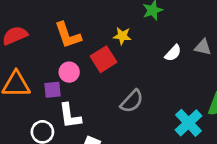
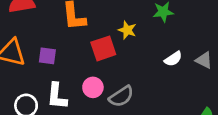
pink circle: (69, 72) -> (93, 87), moved
purple square: (52, 90) -> (47, 56), moved

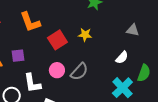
yellow star: (127, 30) -> (85, 35), moved
white semicircle: (173, 59) -> (122, 58), moved

